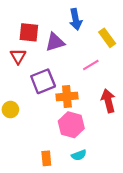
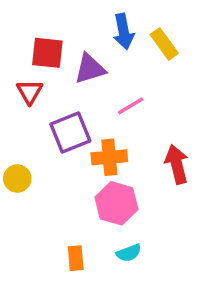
yellow rectangle: (107, 38) -> (164, 44), moved
pink line: (91, 65) -> (131, 106), moved

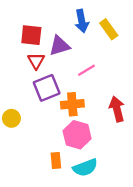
red triangle: (30, 92) -> (36, 61), moved
cyan semicircle: (129, 253) -> (85, 168), size x1.5
orange rectangle: (76, 258) -> (56, 161), moved

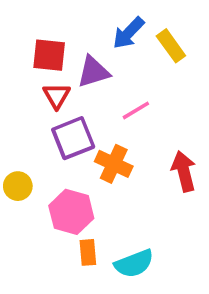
blue arrow: (82, 21) -> (128, 33), turned 55
orange cross: (72, 104) -> (114, 164), turned 30
pink hexagon: (77, 135) -> (71, 212), moved

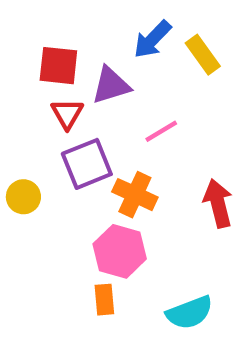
yellow circle: (18, 186) -> (23, 197), moved
pink hexagon: (71, 212) -> (120, 251), moved
cyan semicircle: (134, 264) -> (190, 313), moved

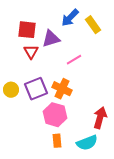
purple square: (87, 164) -> (36, 89), moved
red arrow: (218, 203) -> (100, 118), moved, turned 30
orange rectangle: (104, 300) -> (57, 141), moved

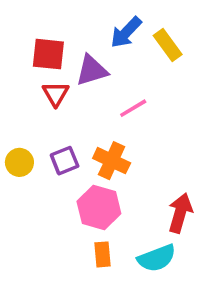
purple square: (36, 89) -> (65, 161), size x0.7

